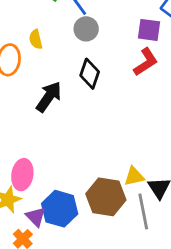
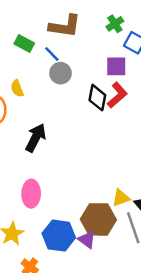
black diamond: (90, 74) -> (97, 98), moved
pink ellipse: (22, 175) -> (31, 194), moved
purple triangle: (36, 217) -> (87, 240), moved

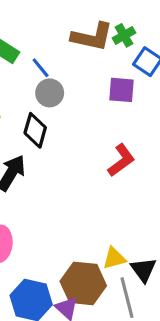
brown L-shape: (65, 26) -> (92, 37), moved
red L-shape: (117, 95) -> (121, 160), moved
black diamond: (97, 98) -> (35, 130), moved

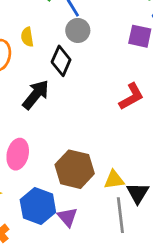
brown hexagon: (83, 283) -> (75, 169), moved

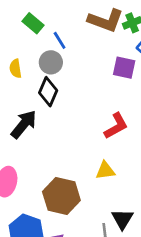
gray circle: (78, 30) -> (51, 62), moved
yellow triangle: (114, 180) -> (105, 171), moved

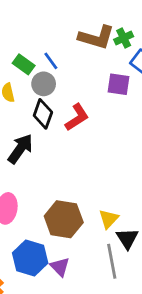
green rectangle: (33, 23) -> (24, 64), moved
red L-shape: (116, 126) -> (77, 117), moved
yellow triangle: (105, 171) -> (109, 219), moved, turned -35

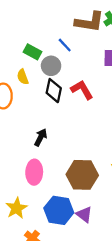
blue line: (51, 61) -> (65, 45), moved
red L-shape: (77, 117) -> (82, 90), turned -80
black arrow: (20, 149) -> (41, 137), moved, size x0.7

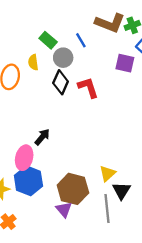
black arrow: (41, 137) -> (42, 137), moved
brown hexagon: (82, 175) -> (73, 189), moved
blue hexagon: (59, 210) -> (28, 181), moved

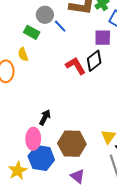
gray circle: (63, 58) -> (45, 15), moved
black diamond: (61, 82) -> (94, 61), moved, turned 40
brown hexagon: (73, 189) -> (72, 144), moved

